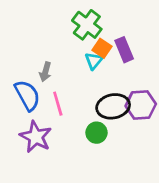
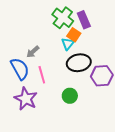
purple rectangle: (124, 50) -> (84, 20), moved
gray arrow: (45, 72) -> (33, 52), turned 32
black ellipse: (113, 106) -> (79, 63), moved

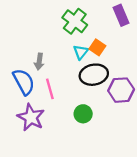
purple rectangle: (84, 20) -> (121, 15), moved
orange square: (74, 35) -> (97, 47), moved
gray arrow: (33, 52) -> (39, 62), turned -40

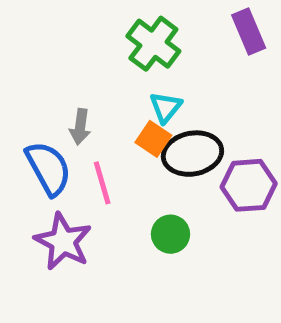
orange square: (97, 47) -> (153, 139), moved

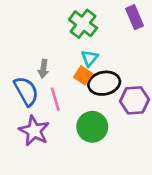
green circle: (171, 234) -> (92, 127), size x1.5

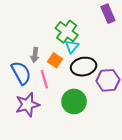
green cross: (83, 24) -> (67, 32), moved
orange square: (83, 75) -> (55, 60), moved
purple star: (34, 131) -> (27, 105), turned 30

